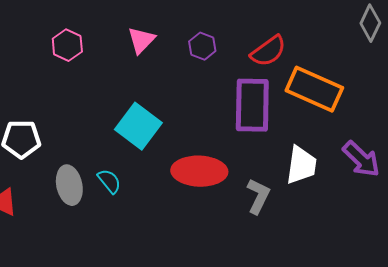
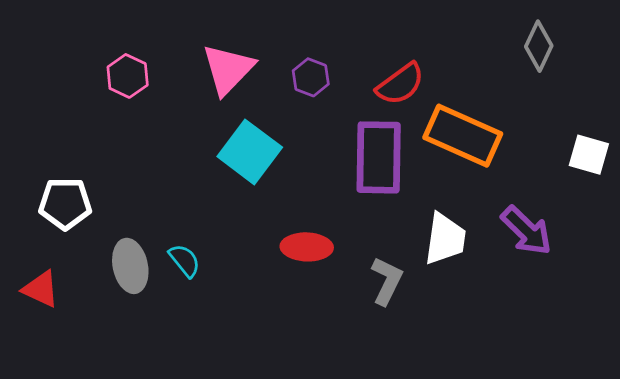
pink triangle: (141, 40) -> (228, 69), size x1.4
cyan square: (138, 126) -> (250, 152), moved
red ellipse: (199, 171) -> (307, 247), size x0.7

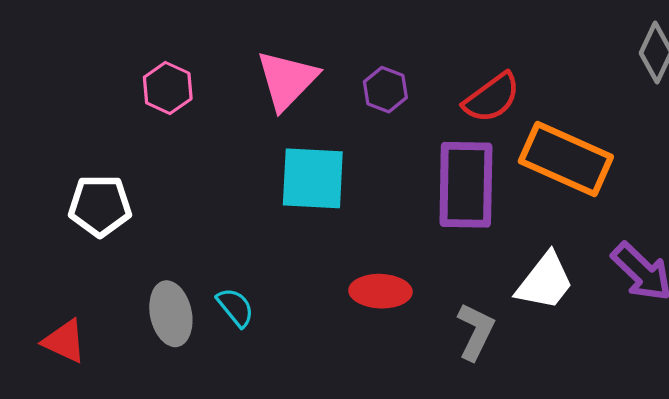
cyan square: (250, 152) -> (313, 178), turned -34
white pentagon: (65, 204) -> (100, 206), moved
white trapezoid: (445, 239) -> (545, 281), turned 30

